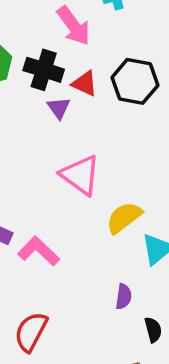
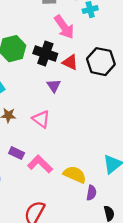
purple triangle: (59, 108) -> (54, 86), moved
pink triangle: (80, 175) -> (41, 119), moved, size x0.7
yellow semicircle: (124, 218) -> (75, 174), moved, turned 60

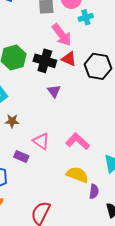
red triangle: (70, 62) -> (69, 59), moved
pink triangle: (41, 119) -> (41, 141), moved
pink L-shape: (40, 164) -> (78, 141), moved

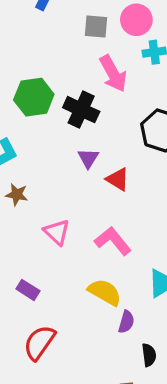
red triangle: (69, 59) -> (118, 179), moved
purple rectangle: (21, 157) -> (28, 290), moved

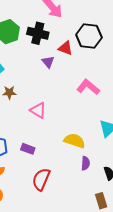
red triangle: (118, 179) -> (65, 48), moved
pink L-shape: (113, 241) -> (88, 87), moved
purple semicircle: (126, 322) -> (86, 163), moved

